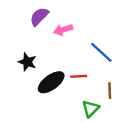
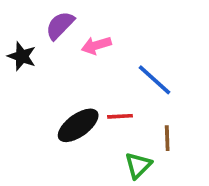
black star: (27, 62) -> (22, 56), moved

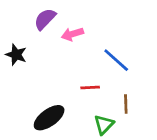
black star: (22, 56) -> (16, 55), moved
black ellipse: (78, 125) -> (49, 118), moved

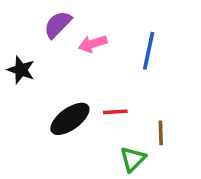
blue line: (116, 60) -> (149, 51), moved, turned 60
black ellipse: (49, 118) -> (70, 119), moved

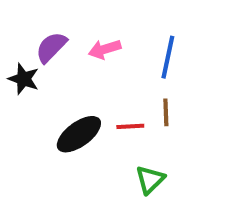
purple semicircle: (58, 24) -> (51, 47), moved
brown line: (161, 133) -> (166, 112), moved

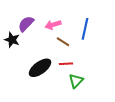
brown line: (166, 112) -> (63, 42), moved, turned -56
green triangle: (150, 180) -> (76, 81), moved

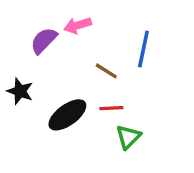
pink arrow: (53, 25) -> (78, 25), moved
black star: (12, 40) -> (20, 91), moved

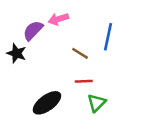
black star: (20, 91) -> (16, 53), moved
black ellipse: (67, 115) -> (47, 103), moved

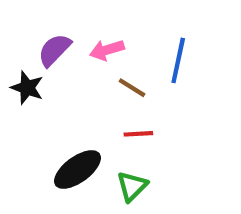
pink arrow: (58, 19) -> (107, 50), moved
green triangle: (96, 103) -> (132, 186), moved

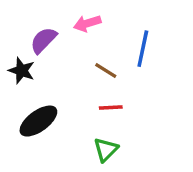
pink arrow: (107, 50) -> (87, 23), moved
black ellipse: (78, 169) -> (38, 121), moved

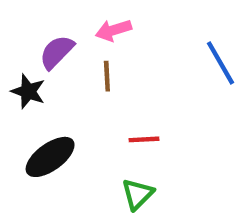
blue line: (143, 49) -> (221, 63), moved, turned -42
brown line: (106, 71) -> (107, 76), moved, turned 55

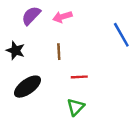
purple semicircle: (57, 52) -> (31, 16), moved
brown line: (107, 76) -> (59, 52), moved

